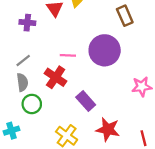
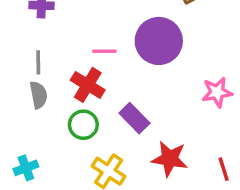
gray line: (23, 60) -> (38, 62), turned -49
green circle: (32, 104) -> (83, 125), moved

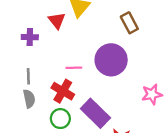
purple rectangle: (134, 118) -> (95, 113), size x1.4

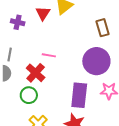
purple circle: (111, 60) -> (96, 61), moved
purple rectangle: (95, 113) -> (79, 95), moved, turned 40

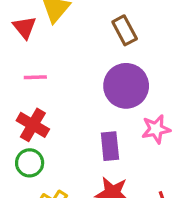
pink line: (49, 55) -> (35, 77), moved
purple rectangle: (79, 95) -> (110, 146), size x0.7

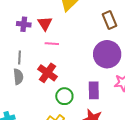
red triangle: (24, 27) -> (45, 23), moved
green circle: (30, 163) -> (64, 96), moved

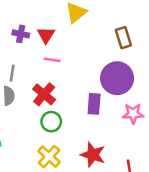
purple rectangle: (94, 90) -> (94, 104), moved
green circle: (64, 96) -> (51, 122), moved

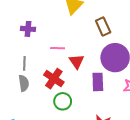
red triangle: (46, 35) -> (77, 61), moved
brown rectangle: (123, 38) -> (103, 27), moved

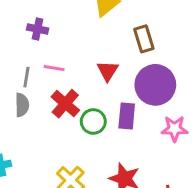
pink line: (58, 48) -> (54, 68), moved
red triangle: (77, 61) -> (108, 71), moved
green circle: (63, 101) -> (93, 121), moved

